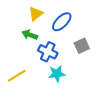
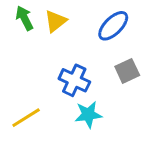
blue ellipse: (62, 22) -> (113, 26), moved
green arrow: (30, 35) -> (24, 18), moved, turned 42

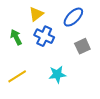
green arrow: (24, 18) -> (16, 37), moved
blue cross: (74, 80) -> (44, 36), moved

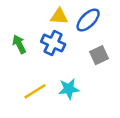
yellow triangle: (36, 14) -> (59, 16), moved, turned 42
yellow line: (17, 76) -> (35, 91), moved

